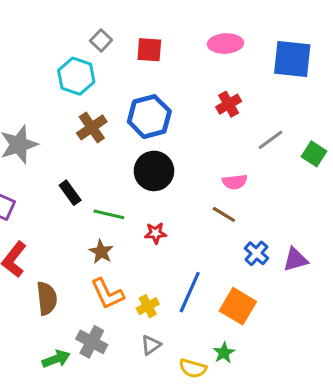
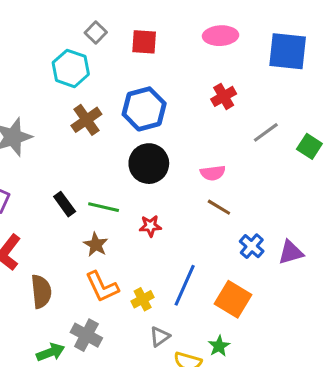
pink semicircle: (235, 182) -> (213, 173), moved
black rectangle: (70, 193) -> (65, 204), moved
gray triangle: (151, 345) -> (160, 337), moved

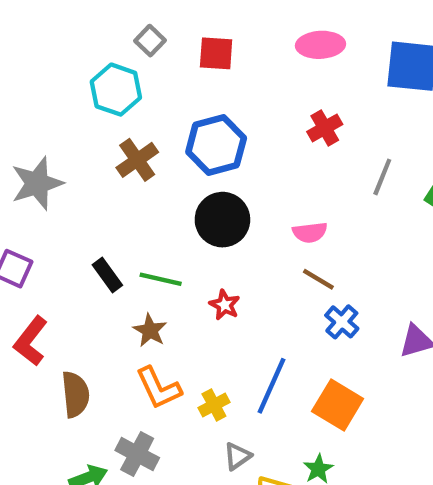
gray line: (266, 132) -> (382, 177), turned -32
red star: (150, 226) -> (225, 305), turned 30
blue cross: (252, 246) -> (342, 322), moved

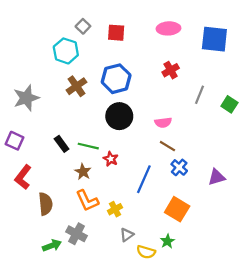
red star: (225, 305) -> (111, 159), moved
blue line: (271, 386) -> (144, 179), moved

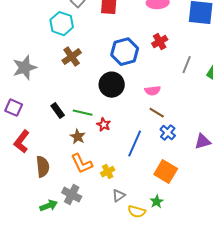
blue hexagon: (116, 79) -> (125, 52), moved

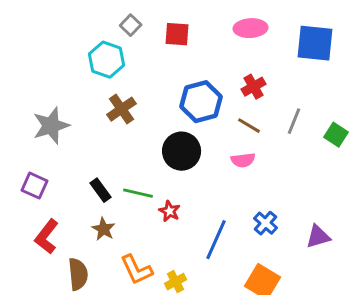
brown line: (157, 113) -> (249, 126), moved
brown star: (78, 137) -> (104, 229), moved

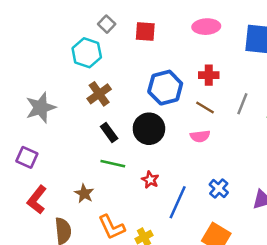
red cross: (254, 87) -> (209, 75), turned 30
black rectangle: (101, 190) -> (109, 132), moved
red star: (170, 211) -> (150, 180), moved

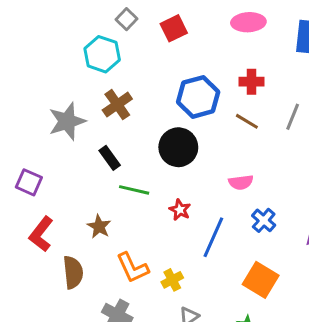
red square: (145, 32) -> (174, 28), turned -30
gray star: (41, 108) -> (67, 121), moved
black rectangle: (109, 132) -> (110, 158), moved
pink semicircle: (200, 136) -> (241, 182), moved

